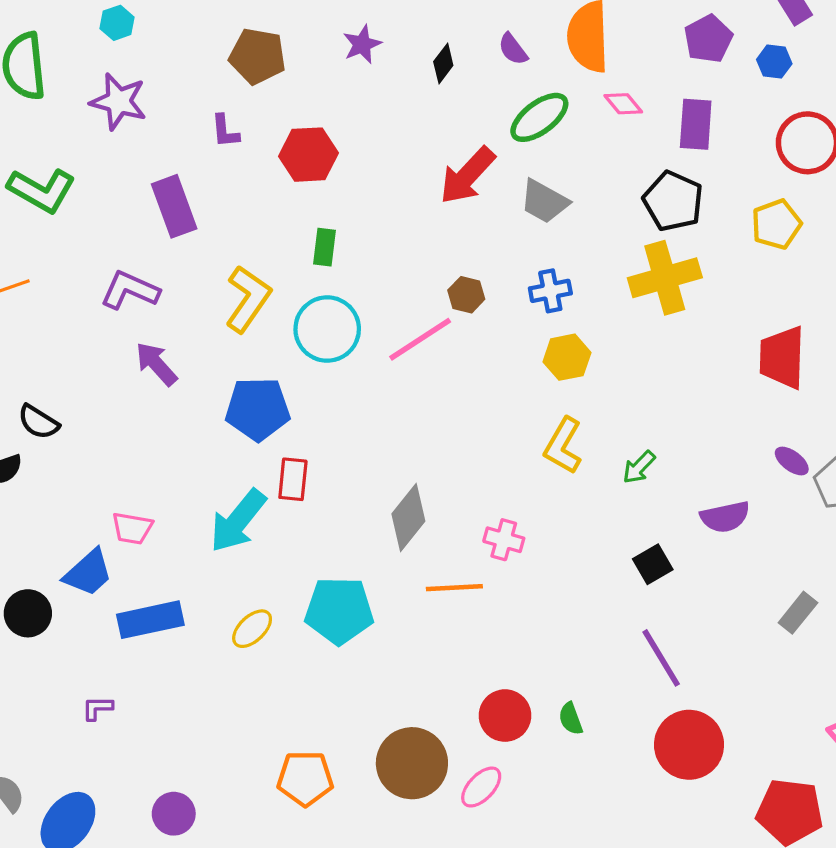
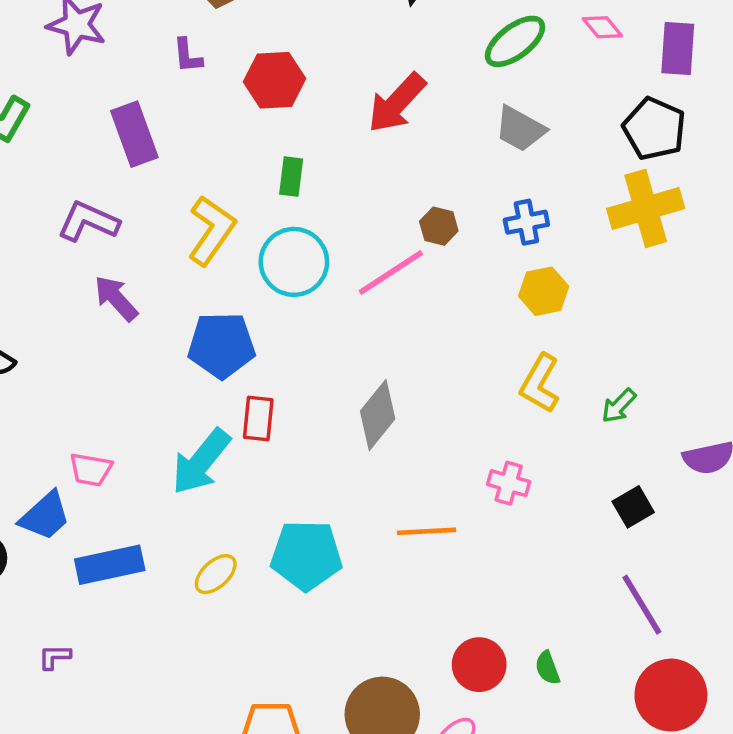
red arrow: (467, 176) -> (397, 103), moved
gray diamond: (408, 518) -> (378, 415), moved
pink cross: (504, 540) -> (509, 483), moved

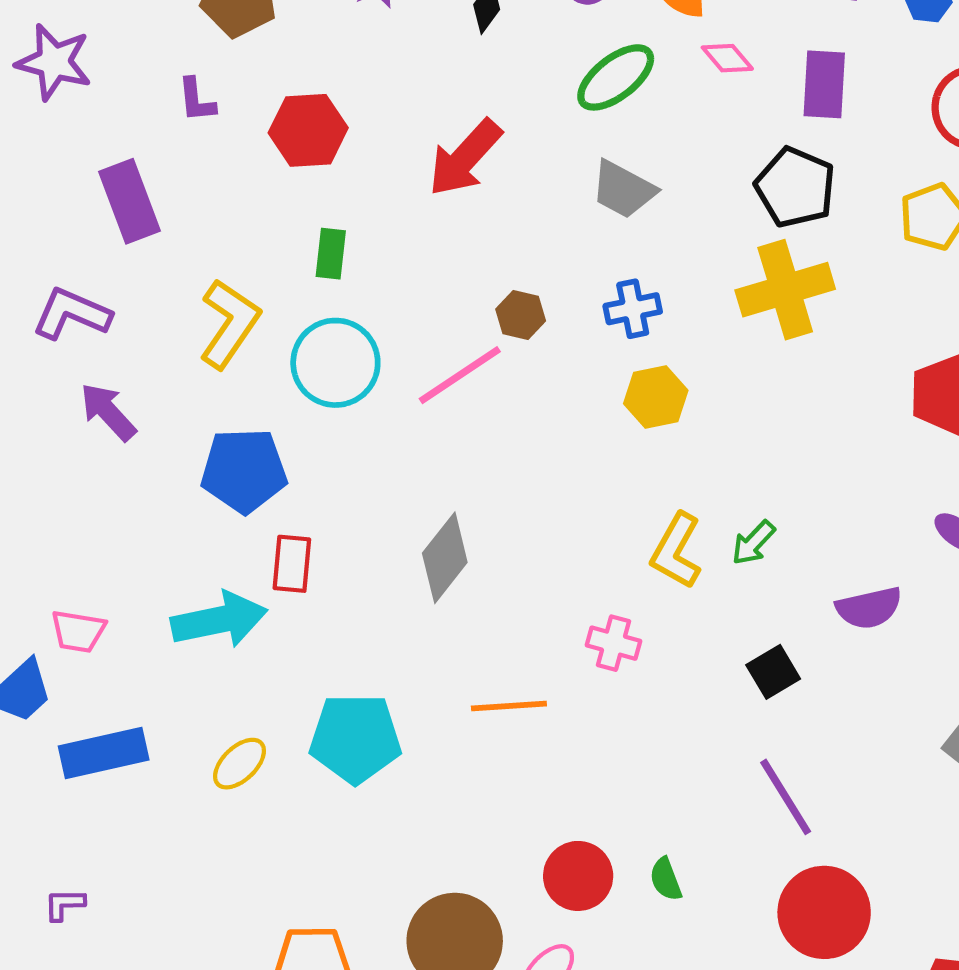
yellow L-shape: (540, 383) -> (676, 551), moved
cyan arrow: (201, 462) -> (219, 620), turned -140
purple L-shape: (55, 657) -> (64, 904), moved

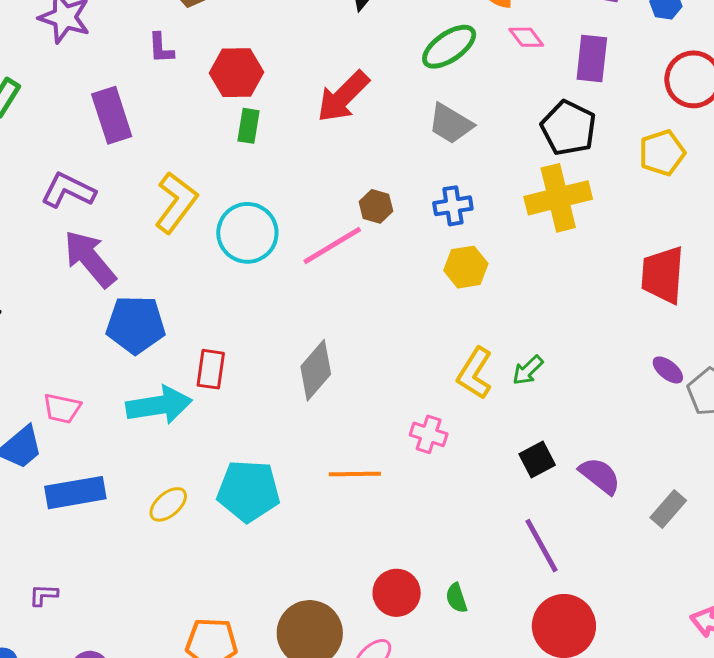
green rectangle: (331, 254) -> (248, 126), moved
purple arrow: (108, 412) -> (90, 259), size x1.4
blue pentagon: (244, 470) -> (136, 325), moved
purple semicircle: (869, 608) -> (600, 476), moved, turned -132

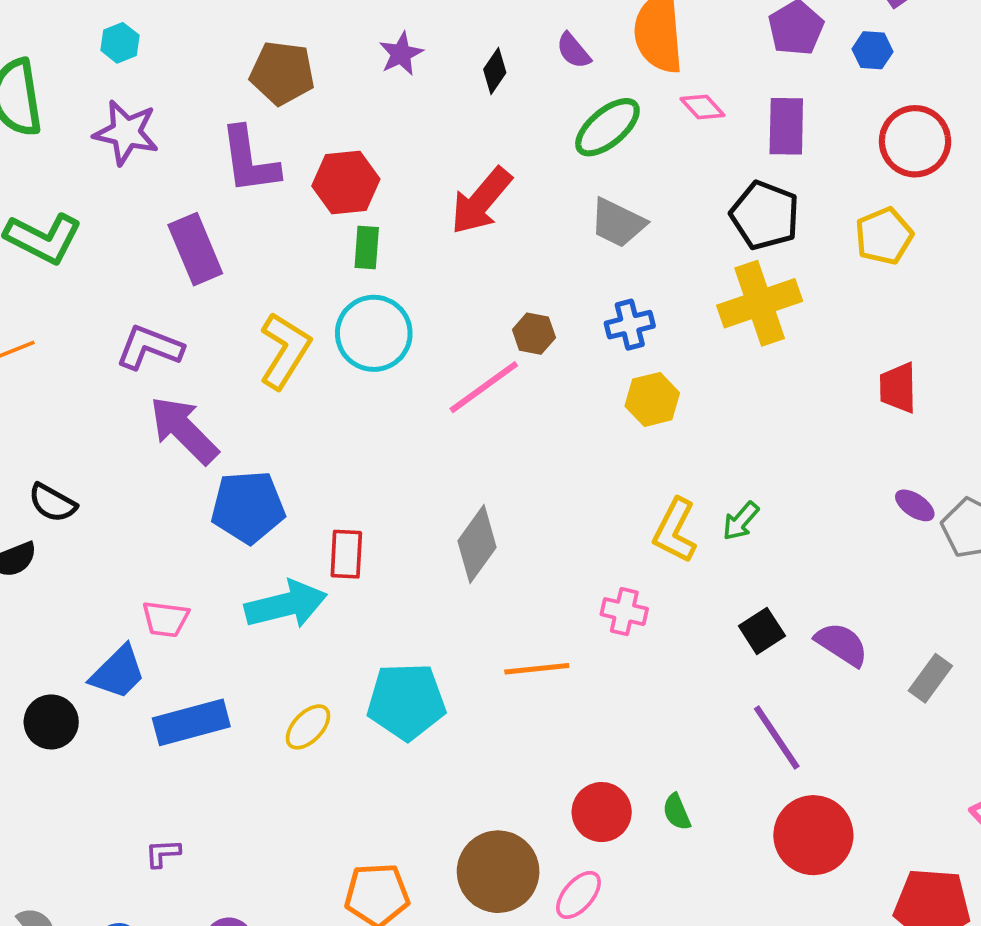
purple L-shape: (161, 48) -> (249, 160), size x1.8
cyan circle: (247, 233) -> (374, 333), moved
red trapezoid: (663, 275) -> (898, 388), size x0.7

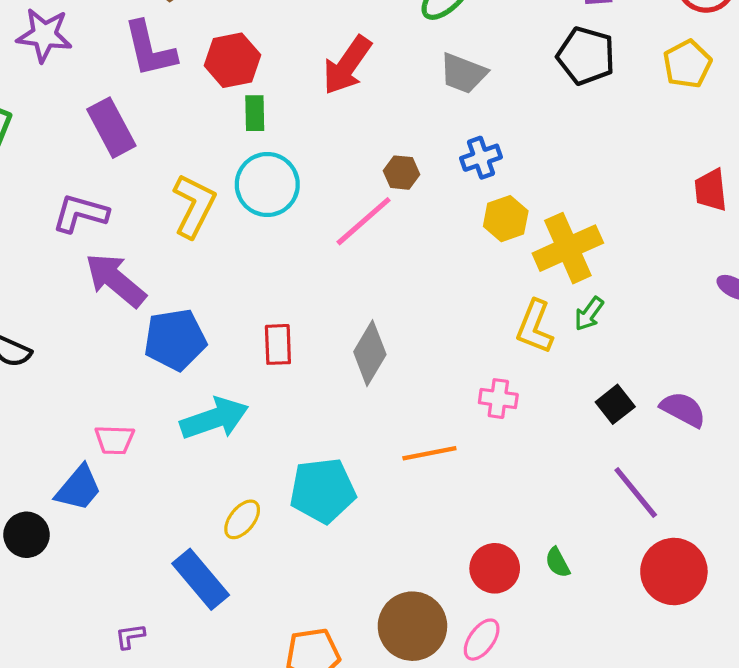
yellow cross: (760, 303) -> (568, 248), moved
red rectangle: (346, 554) -> (278, 344), moved
blue rectangle: (191, 722) -> (201, 579), moved, turned 70

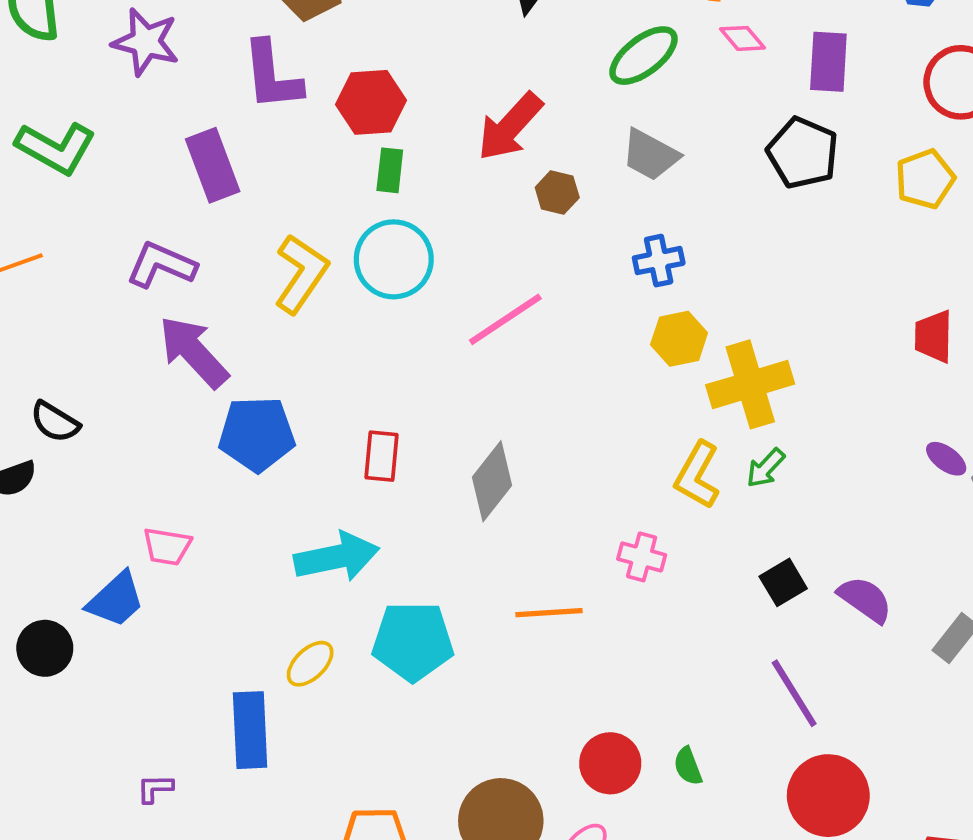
brown hexagon: (401, 173) -> (557, 192), moved
cyan arrow: (214, 419) -> (337, 557), moved
blue rectangle: (201, 579) -> (250, 730), turned 30

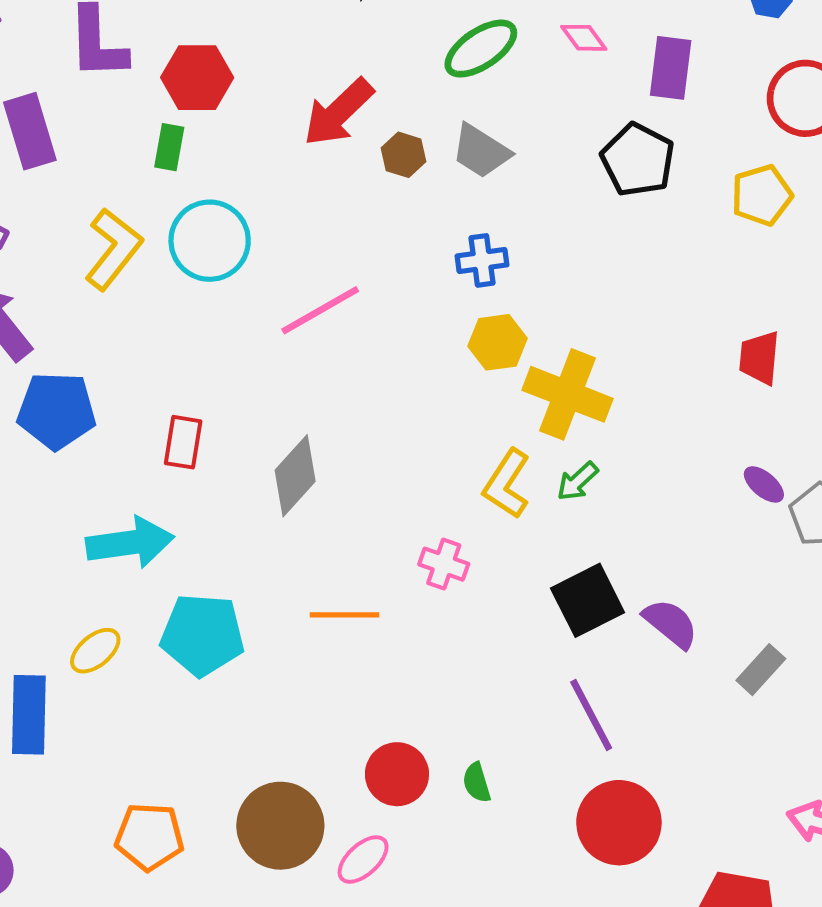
green rectangle: (390, 170) -> (169, 147), moved
brown hexagon: (557, 192) -> (403, 155), moved
yellow cross: (750, 384) -> (567, 394), turned 34
black square: (783, 582) -> (588, 600), size x1.5

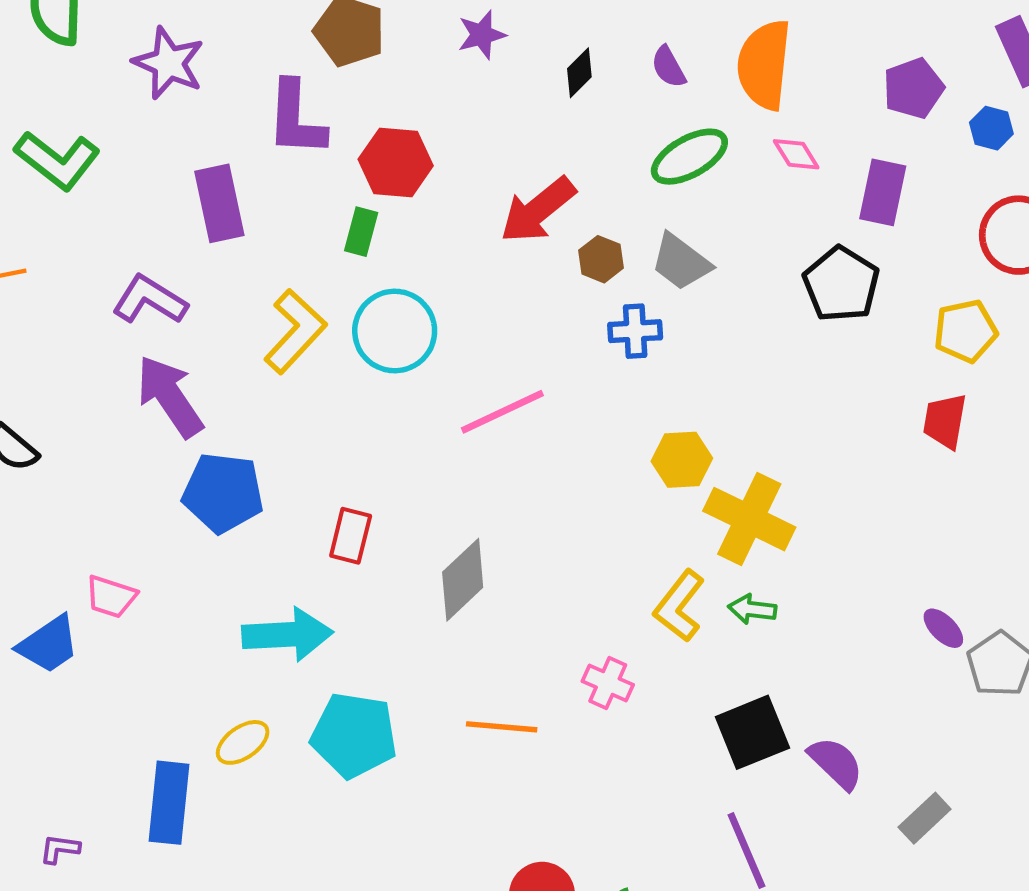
blue cross: (482, 260) -> (635, 331), moved
red trapezoid: (759, 358) -> (945, 421), moved
green arrow: (577, 481) -> (752, 609), turned 45

